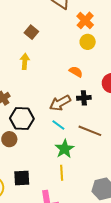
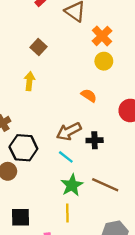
black cross: (84, 98) -> (95, 140), moved
brown line: (90, 131) -> (105, 185), moved

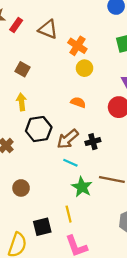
black hexagon: (23, 148) -> (39, 129), moved
yellow line: (67, 213) -> (69, 214), moved

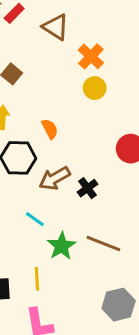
orange semicircle: (78, 102) -> (50, 129), moved, turned 32
black cross: (93, 142) -> (88, 188), turned -32
cyan line: (70, 163) -> (35, 219), moved

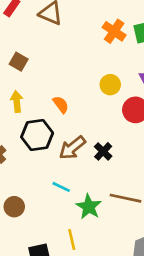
orange cross: (91, 56) -> (114, 31), moved
yellow circle: (95, 88) -> (110, 85), moved

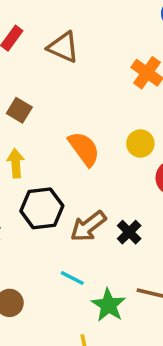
orange semicircle: (61, 105) -> (84, 149), moved, size x1.5

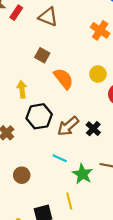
brown square: (19, 110) -> (42, 55), moved

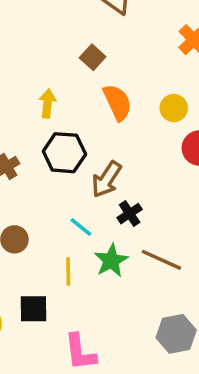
brown arrow: (68, 126) -> (107, 179), turned -30
black cross: (93, 129) -> (130, 214), moved
yellow line: (69, 201) -> (68, 271), moved

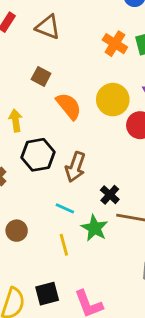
yellow circle: (174, 108) -> (113, 100), size x1.5
black cross: (130, 214) -> (110, 195), moved
black square: (34, 309) -> (47, 294), moved

